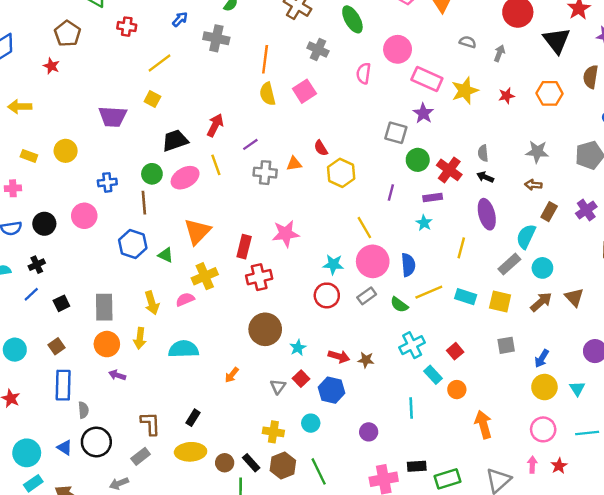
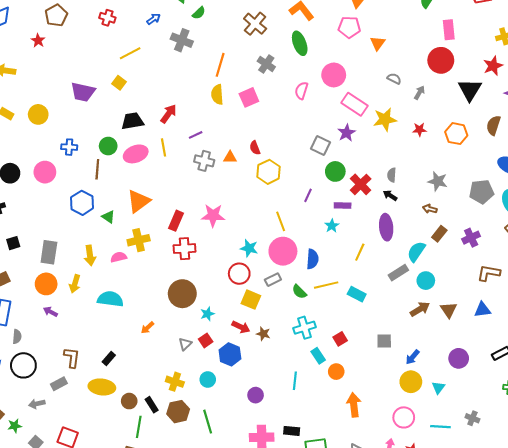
yellow square: (500, 302) -> (251, 300), moved

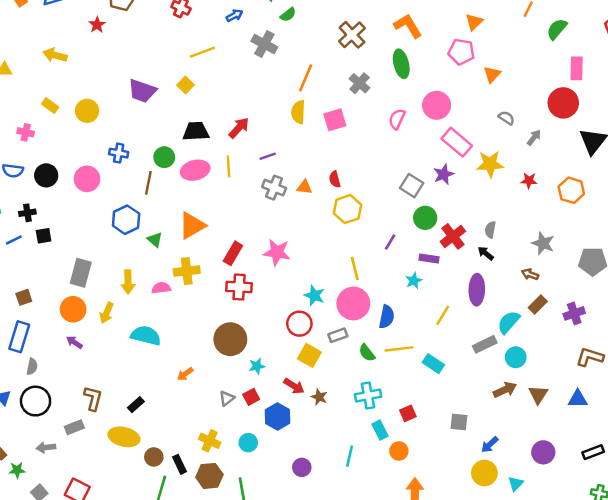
black square: (13, 243) -> (44, 236), moved

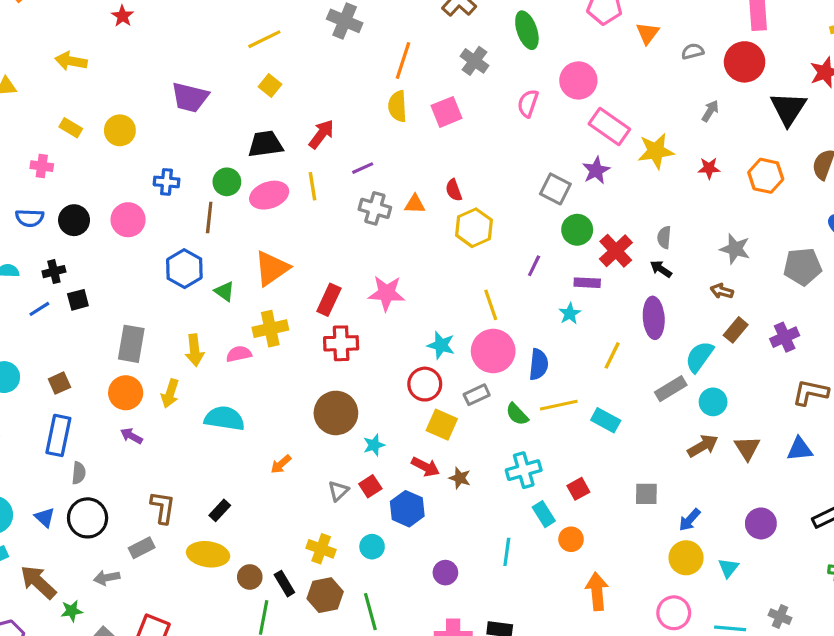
yellow square: (186, 85) -> (270, 86), moved
gray semicircle: (506, 118) -> (693, 51), moved, turned -42

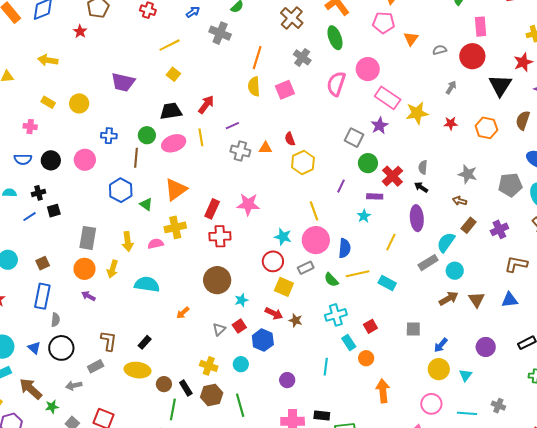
pink semicircle: (528, 103) -> (336, 84), size x1.4

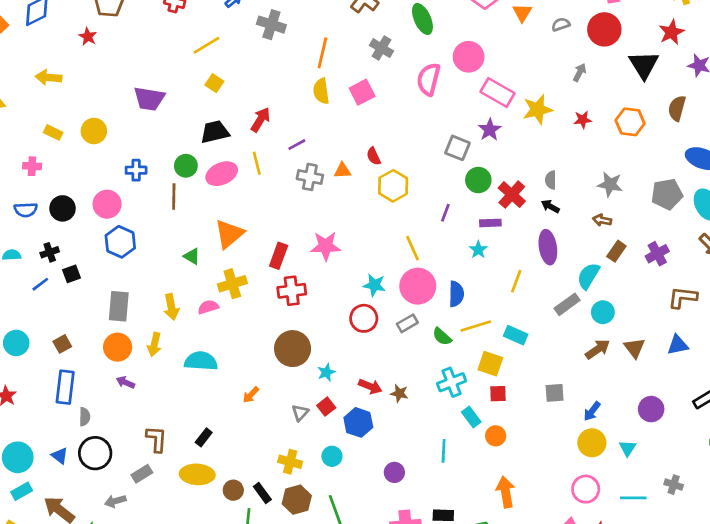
blue hexagon: (121, 190) -> (120, 242), moved
yellow square: (284, 287) -> (490, 364), moved
red square: (370, 326) -> (498, 394), turned 32
orange arrow: (383, 391) -> (506, 492), moved

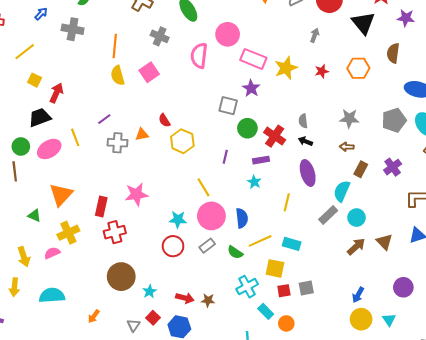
red arrow: (260, 120) -> (56, 93), moved
gray square: (555, 393) -> (306, 288), moved

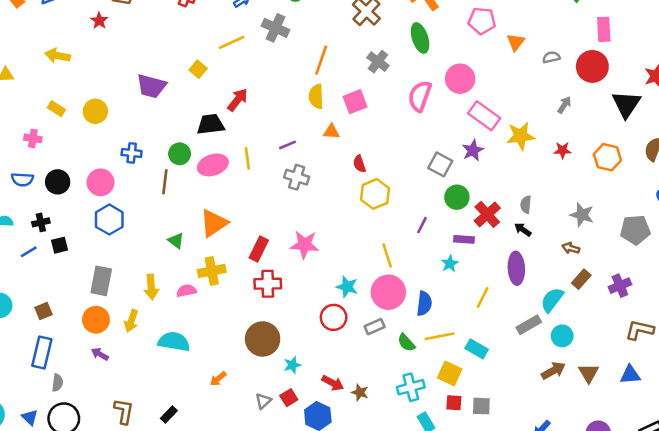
yellow line: (25, 52) -> (232, 42), moved
yellow square: (35, 80) -> (198, 69), moved
orange triangle: (142, 134) -> (331, 132), moved

